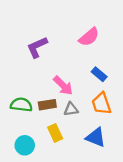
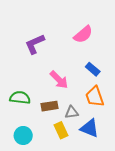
brown rectangle: (47, 105) -> (49, 106), moved
gray triangle: (71, 109) -> (72, 112), moved
yellow rectangle: (55, 133) -> (61, 130), moved

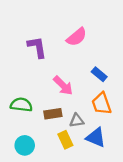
pink semicircle: (83, 34) -> (77, 37), moved
purple L-shape: (35, 44) -> (37, 47), turned 105

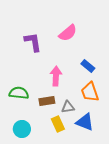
pink arrow: (63, 86) -> (56, 76), turned -132

